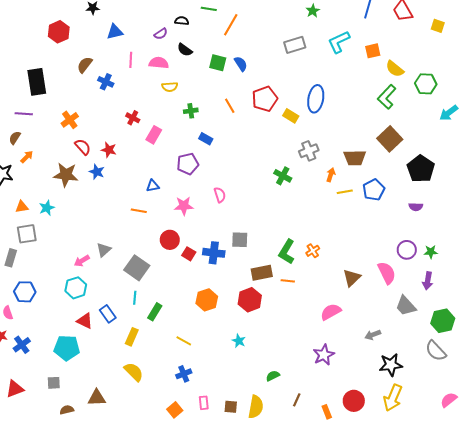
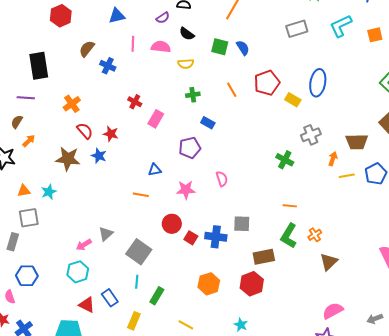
yellow semicircle: (170, 87) -> (186, 64), moved
brown triangle: (352, 278) -> (329, 262), moved
orange line: (288, 281) -> (290, 206), moved
pink semicircle: (331, 312) -> (333, 311), moved

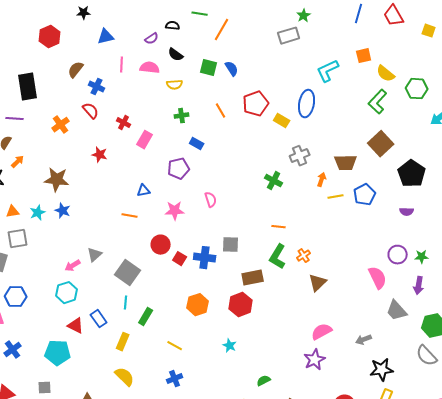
cyan L-shape: (341, 26) -> (328, 71), moved
gray rectangle: (297, 29) -> (289, 36), moved
red semicircle: (85, 131) -> (91, 111), moved
blue star: (99, 156) -> (63, 211), moved

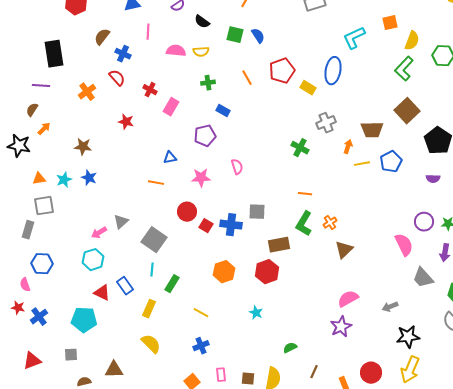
pink semicircle: (150, 68) -> (176, 51), moved
yellow semicircle: (386, 74) -> (412, 41), turned -108
brown star: (57, 180) -> (83, 147), size x0.7

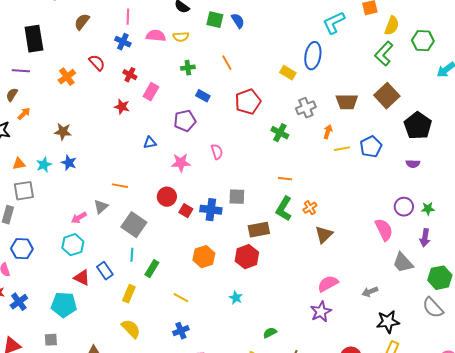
blue cross: (123, 54) -> (123, 42), moved
red pentagon: (282, 71) -> (248, 102), moved
red star: (126, 122) -> (122, 107), moved
brown trapezoid: (372, 130) -> (347, 102), moved
orange line: (156, 183) -> (120, 186), moved

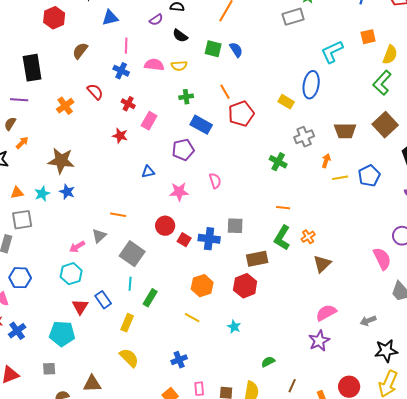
blue rectangle: (203, 96) -> (201, 125), size x1.5
red pentagon: (248, 102) -> (241, 114), moved
brown star: (63, 132) -> (61, 161), size x1.5
red triangle: (82, 278) -> (80, 307), turned 36
yellow line: (181, 298) -> (192, 318), moved

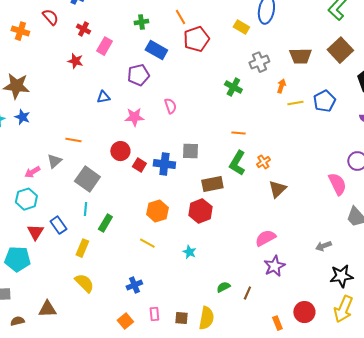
orange cross: (65, 106) -> (20, 31), turned -36
pink semicircle: (326, 313) -> (265, 238), moved
brown line: (292, 386) -> (247, 293), moved

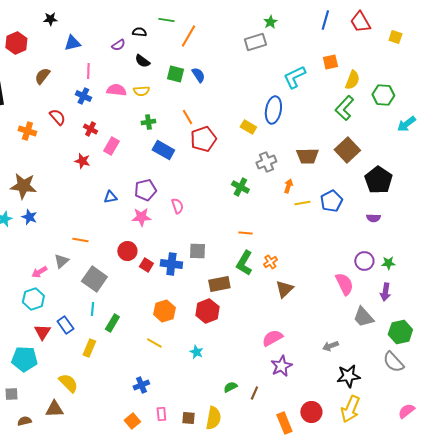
purple pentagon: (138, 75) -> (145, 190), moved
yellow semicircle: (84, 283) -> (68, 383), moved
orange rectangle: (277, 323) -> (284, 423), size x1.5

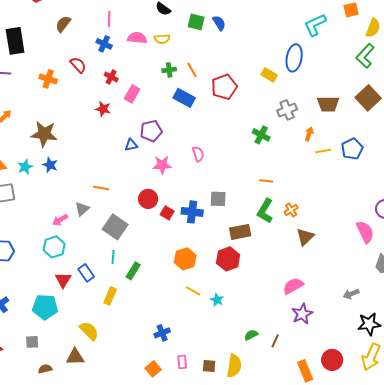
orange line: (187, 117) -> (192, 70), moved
purple pentagon: (145, 190) -> (151, 131), moved
yellow line: (154, 343) -> (193, 291), moved

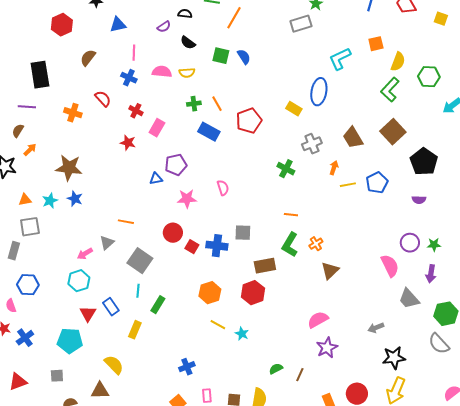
brown trapezoid: (328, 104) -> (353, 138), turned 60

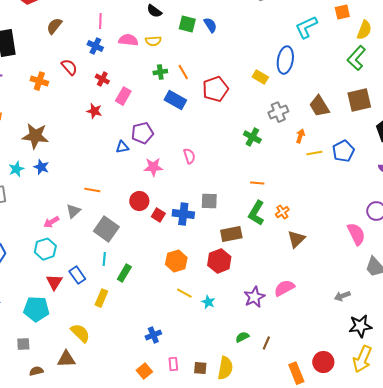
brown square: (393, 132) -> (359, 100), turned 30
purple star: (327, 348) -> (254, 297), moved

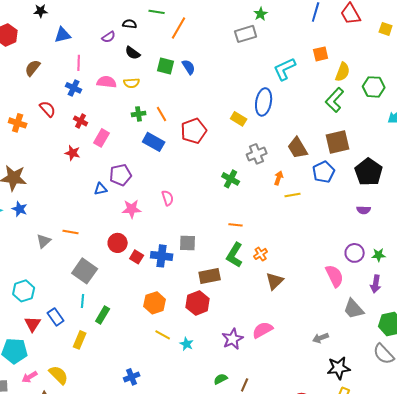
blue pentagon: (343, 151) -> (324, 172), moved
gray triangle: (73, 211) -> (44, 241), moved
pink arrow: (51, 222) -> (30, 377), moved

